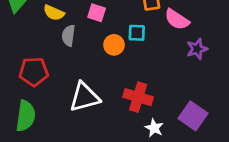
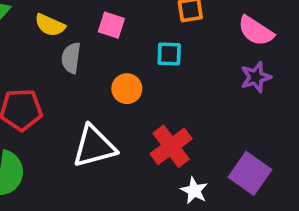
pink semicircle: (177, 19) -> (256, 31), moved
orange circle: (114, 45) -> (127, 89), moved
red cross: (138, 97) -> (171, 146), turned 36

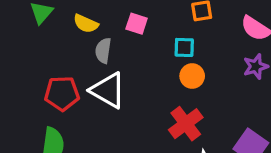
orange circle: (127, 89) -> (192, 76), moved
white triangle: (94, 146) -> (108, 90), moved, turned 45

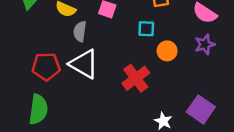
orange circle: (192, 76) -> (167, 51), moved
red cross: (186, 124) -> (136, 78), moved

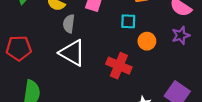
red pentagon: (46, 66) -> (19, 48), moved
red cross: (136, 78) -> (119, 66), turned -30

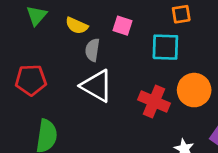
cyan square: (128, 21) -> (165, 47), size x1.5
orange circle: (147, 41) -> (194, 90), moved, size x1.5

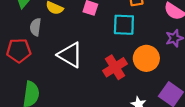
gray semicircle: (92, 50) -> (36, 27), moved
red cross: (154, 102) -> (115, 67), turned 35

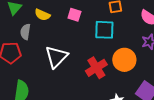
white triangle: (70, 55) -> (56, 57), turned 45

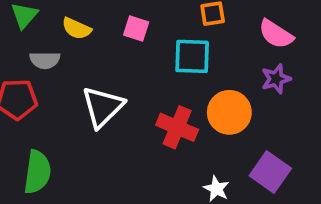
gray semicircle: (25, 32) -> (45, 60), turned -98
red cross: (96, 68) -> (177, 127), turned -35

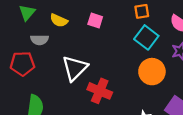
cyan square: (192, 56) -> (146, 37), moved, turned 35
red cross: (177, 127) -> (100, 91), moved

